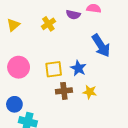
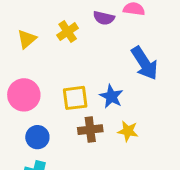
yellow triangle: (13, 25) -> (27, 39), moved
blue circle: (14, 104) -> (37, 137), moved

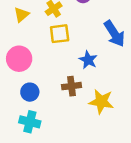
yellow square: (75, 98) -> (60, 34), moved
yellow star: (128, 131) -> (101, 102), moved, size x1.5

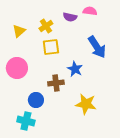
brown cross: (72, 86) -> (56, 83), moved
blue circle: (30, 92) -> (36, 100), moved

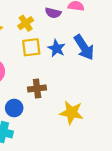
blue star: (75, 69) -> (57, 48), moved

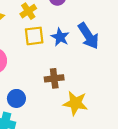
brown cross: (37, 89) -> (54, 78), moved

